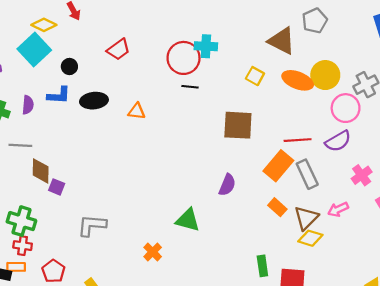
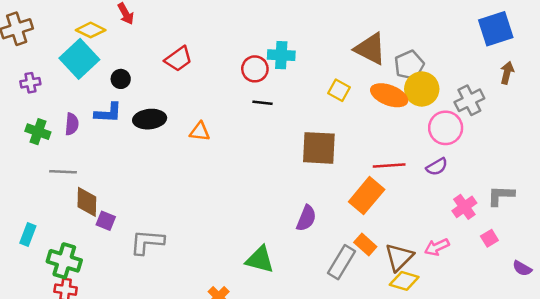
gray pentagon: (315, 21) -> (409, 65), moved
red circle: (184, 58) -> (255, 69), size x0.7
purple semicircle: (338, 141) -> (437, 167), size x0.7
gray rectangle: (307, 174) -> (341, 262), moved, turned 56
gray L-shape: (92, 225) -> (147, 242), moved

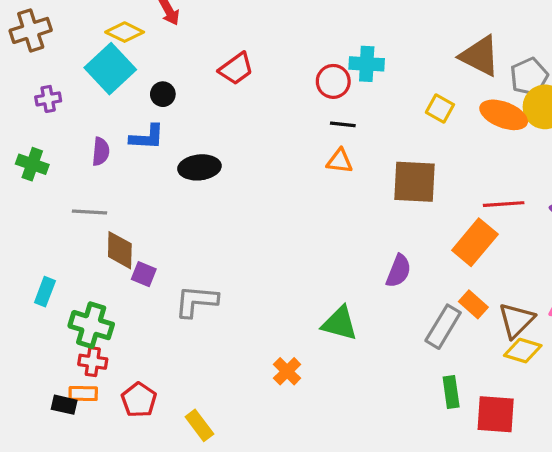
black ellipse: (150, 119) -> (199, 167), moved
green cross: (38, 132) -> (32, 164), moved
orange triangle: (200, 132) -> (340, 161), moved

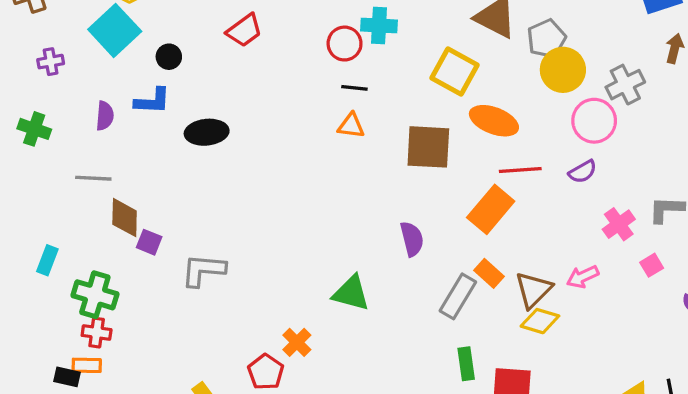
yellow square: (440, 108) -> (455, 71), size x1.6
orange ellipse: (504, 115) -> (494, 121), moved
purple semicircle: (399, 271) -> (412, 239), turned -36
red pentagon: (139, 400) -> (266, 372), moved

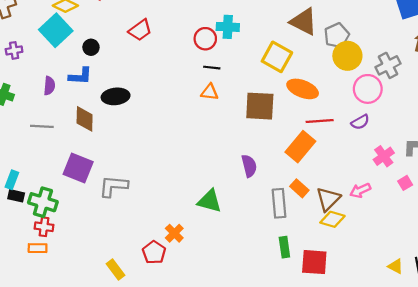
brown diamond: (125, 218) -> (85, 119), moved
purple square: (149, 242) -> (78, 168), size x1.8
gray rectangle: (458, 296) -> (279, 203), turned -36
black rectangle: (67, 377) -> (16, 196), moved

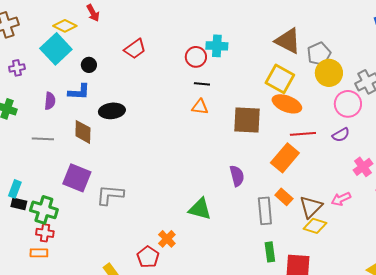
yellow square: (277, 57) -> (280, 79), moved

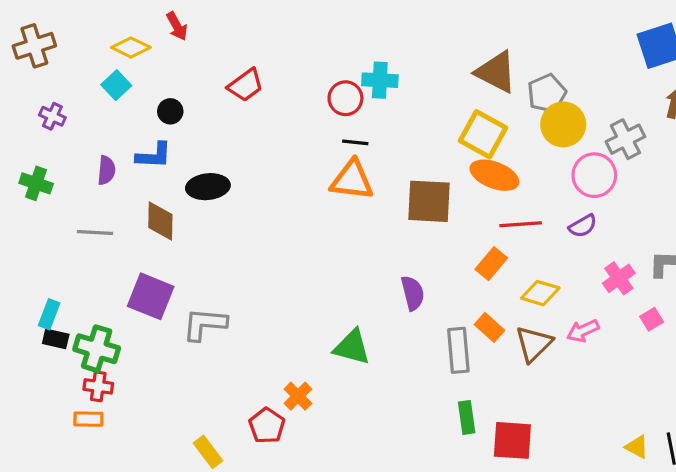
cyan square: (56, 49) -> (116, 85), size x0.6
purple cross: (17, 68) -> (52, 116), turned 35
orange triangle: (200, 107) -> (352, 180), size x1.6
orange rectangle: (285, 158) -> (491, 264), size x0.7
yellow diamond: (315, 226) -> (540, 293), moved

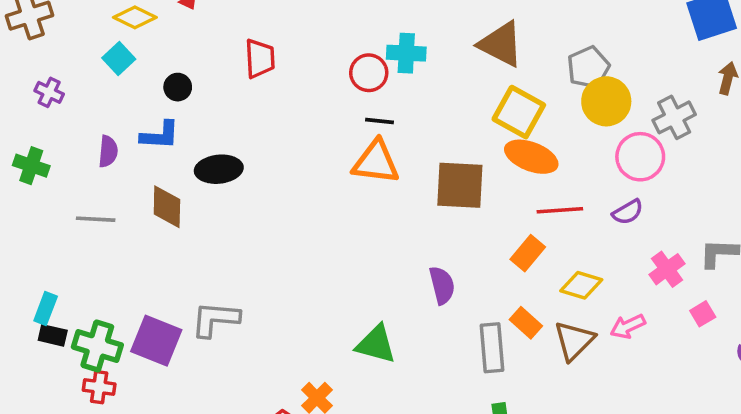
brown triangle: (496, 72) -> (501, 44), moved
red trapezoid: (246, 85) -> (260, 58), turned -57
purple square: (151, 296) -> (156, 341), moved

